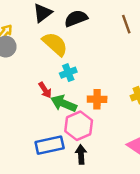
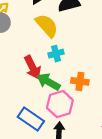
red arrow: (45, 90) -> (33, 67), size x1.5
blue rectangle: (50, 145) -> (31, 119), turned 40

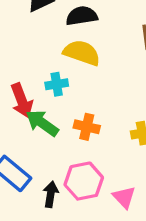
yellow semicircle: (47, 26) -> (82, 53), moved, turned -35
pink hexagon: (60, 104) -> (84, 181), moved

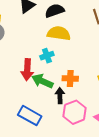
red arrow: (22, 101) -> (27, 70), turned 35
black arrow: (51, 194) -> (60, 96), moved

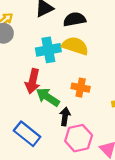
cyan cross: (47, 56) -> (48, 50), moved, size x1.5
orange cross: (70, 78) -> (81, 88), moved

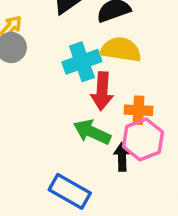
red arrow: (33, 81) -> (102, 91), moved
pink hexagon: (79, 138) -> (143, 139), moved

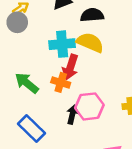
orange cross: (139, 110) -> (61, 82), moved
green arrow: (92, 132) -> (27, 83), moved

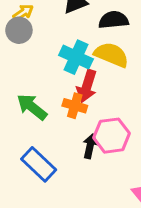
cyan cross: (62, 44) -> (76, 57), turned 30

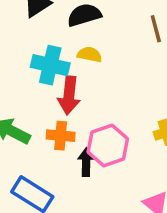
yellow semicircle: (111, 55) -> (90, 55), size x0.6
orange cross: (75, 106) -> (61, 136), moved

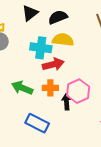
yellow semicircle: (90, 55) -> (63, 40), size x1.5
red arrow: (69, 95) -> (53, 64), turned -105

